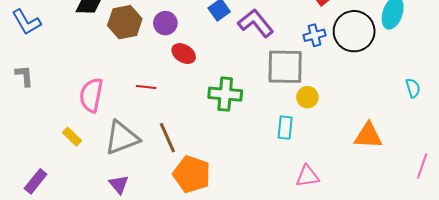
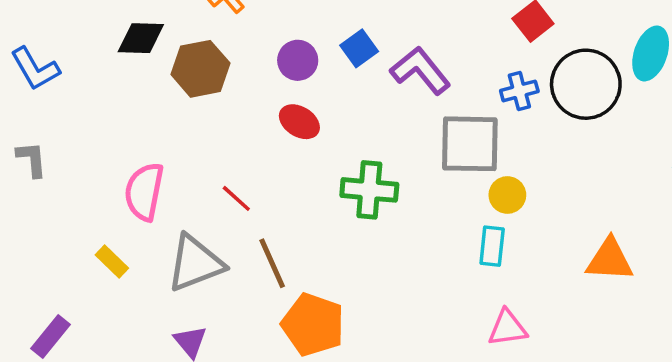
purple circle: (165, 23) -> (298, 60), moved
red line: (146, 87) -> (236, 198), moved, turned 36
cyan rectangle: (285, 128) -> (492, 246), moved

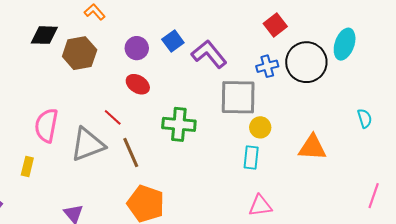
red line: (236, 198) -> (113, 117), moved
orange triangle: (610, 260) -> (312, 147), moved
yellow rectangle: (112, 261) -> (27, 167), turned 60
gray triangle: (195, 263) -> (88, 144), moved
brown line: (272, 263) -> (131, 152), moved

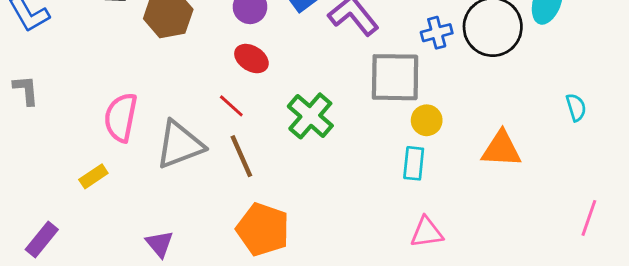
red line: (113, 117) -> (231, 106), moved
green cross: (179, 124) -> (310, 116), turned 36
yellow rectangle: (27, 167) -> (93, 176), turned 42

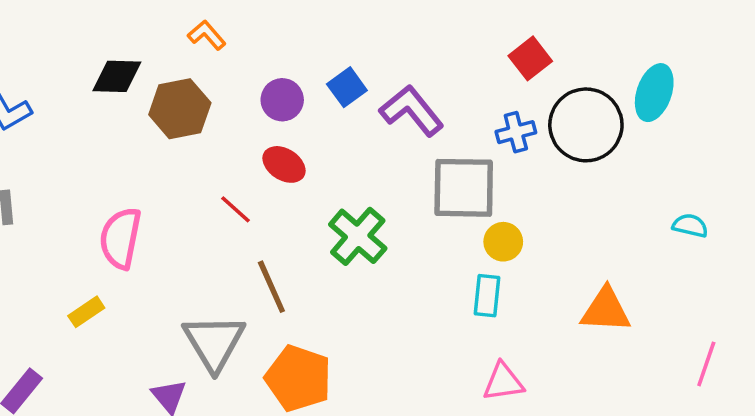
red line: (231, 106) -> (235, 209), moved
cyan semicircle: (576, 107) -> (690, 226), turned -60
gray triangle: (180, 145) -> (214, 342), moved, turned -40
orange triangle: (501, 149) -> (606, 310), moved

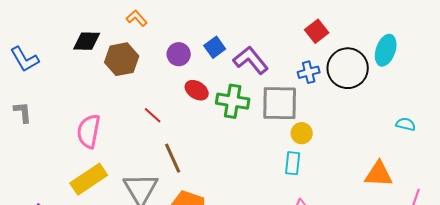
red ellipse: (284, 164) -> (197, 90), moved
green cross: (358, 236) -> (233, 101), moved, turned -32
orange triangle: (606, 310) -> (379, 174), moved
yellow rectangle: (86, 312) -> (89, 179), moved, size x1.8

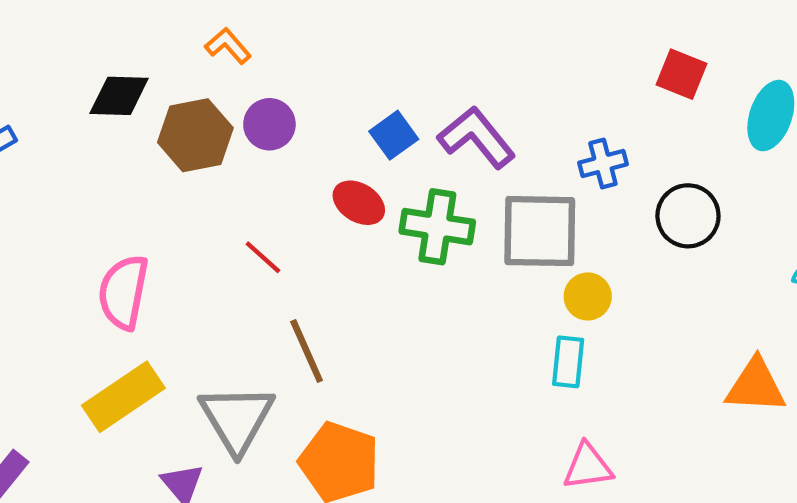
red square: (317, 31) -> (681, 74), moved, turned -30
blue square: (215, 47) -> (394, 135), moved
purple circle: (179, 54) -> (269, 124), moved
black circle: (348, 68) -> (688, 216), moved, size x0.7

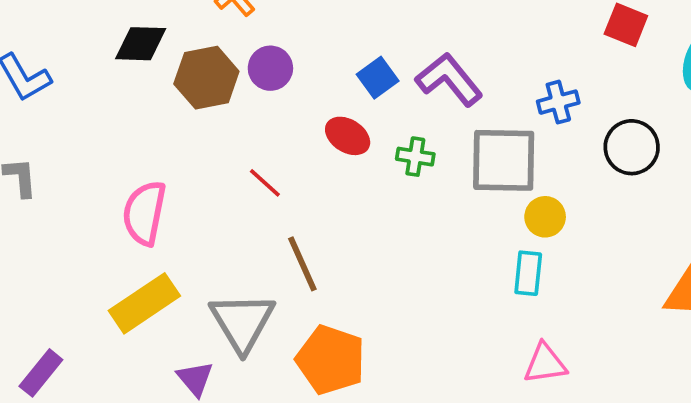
green cross: (437, 227) -> (415, 157), size x0.6

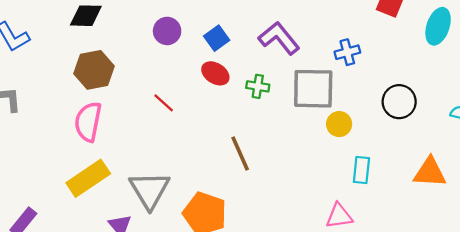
brown hexagon: (206, 78) -> (94, 70), moved
blue square: (378, 78) -> (217, 38), moved
black circle: (632, 147) -> (399, 102), moved
brown line: (302, 264) -> (240, 153), moved
cyan rectangle: (528, 273) -> (361, 170), moved

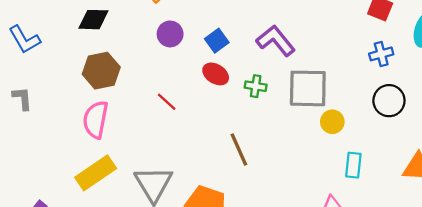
blue cross: (347, 52) -> (381, 54), moved

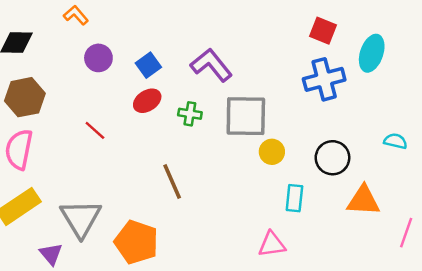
blue cross: (381, 54) -> (324, 79), size x1.6
red ellipse: (216, 74) -> (147, 101), turned -65
black circle: (389, 101) -> (332, 158), moved

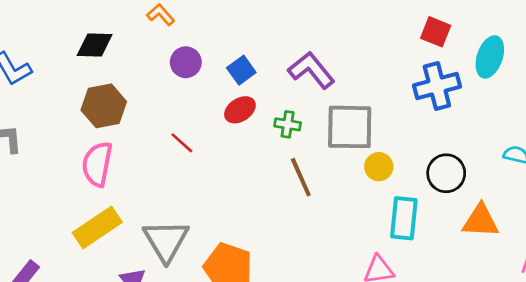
brown line: (172, 181) -> (301, 177), moved
cyan rectangle: (294, 198) -> (404, 218), size x1.4

